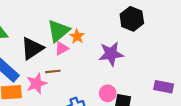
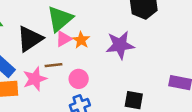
orange star: (77, 36) -> (81, 40), moved
pink circle: (108, 93) -> (79, 79), moved

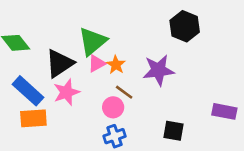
brown line: (54, 65) -> (124, 92), moved, turned 42
pink star: (35, 79) -> (66, 92), moved

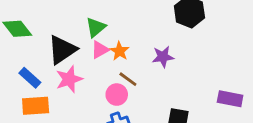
green triangle: (93, 41) -> (96, 27), size x0.7
purple star: (158, 70) -> (163, 57), size x0.7
blue rectangle: (28, 91) -> (30, 78), size x0.7

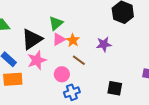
pink circle: (117, 95) -> (62, 74), moved

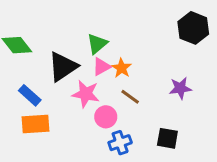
purple star: (104, 44) -> (180, 88), moved
pink star: (37, 60) -> (86, 94), moved, turned 30
black square: (115, 88) -> (167, 138), moved

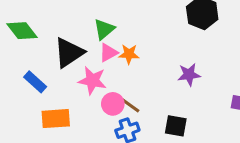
orange star: (122, 68) -> (129, 54), turned -30
brown line: (130, 97) -> (130, 105), moved
orange rectangle: (35, 124) -> (56, 119), moved

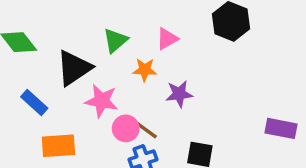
pink triangle: (108, 53) -> (167, 39), moved
purple star: (189, 75) -> (179, 94), moved

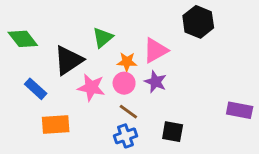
pink triangle: (167, 39) -> (155, 50), moved, size x1.4
purple star: (179, 94) -> (155, 82), turned 30
pink circle: (126, 128) -> (124, 83), moved

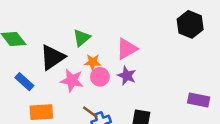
black hexagon: (198, 22) -> (190, 24), moved
orange star: (127, 62) -> (93, 62), moved
brown line: (128, 112) -> (90, 112), moved

